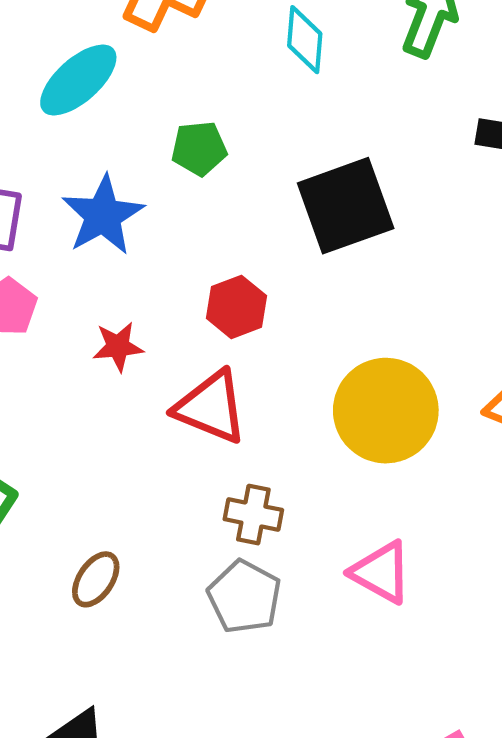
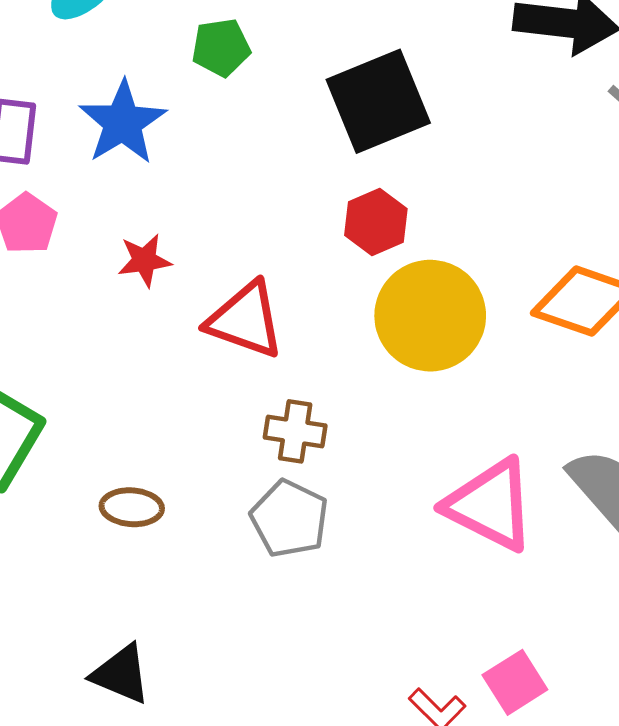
red hexagon: (236, 307) -> (376, 222), moved
pink triangle: (381, 572) -> (490, 505), moved, size x1.4
brown ellipse: (96, 579) -> (132, 507), turned 62

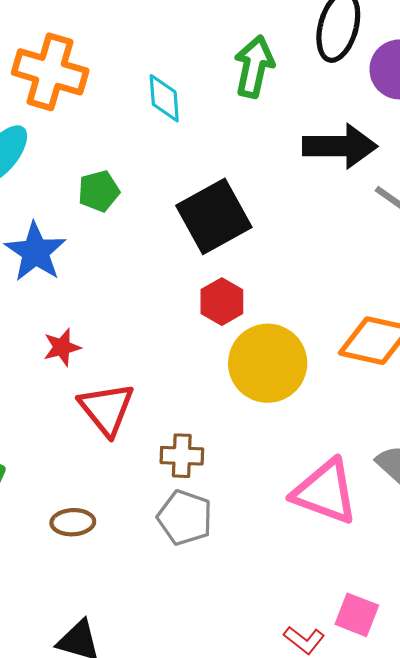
red triangle: (245, 320) -> (107, 409), moved, turned 38
pink square: (515, 682) -> (357, 615), turned -30

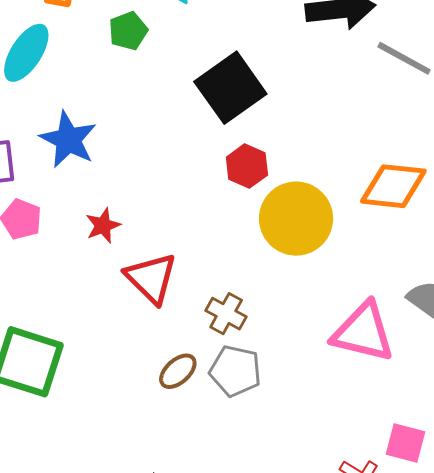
green pentagon: (99, 191) -> (128, 31), moved
brown cross: (182, 456) -> (226, 314), turned 33
brown ellipse: (73, 522) -> (178, 371), moved, turned -33

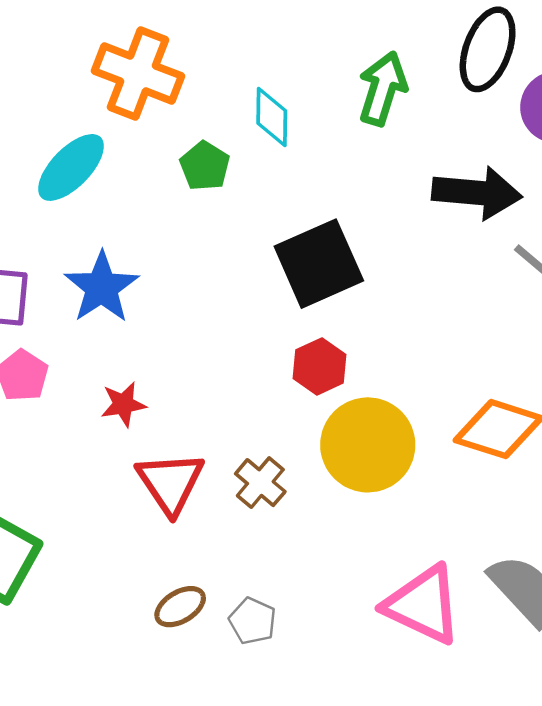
green pentagon: (128, 31) -> (205, 166), turned -30
brown cross: (226, 314) -> (260, 483), moved
gray pentagon: (235, 371) -> (253, 621), size x0.7

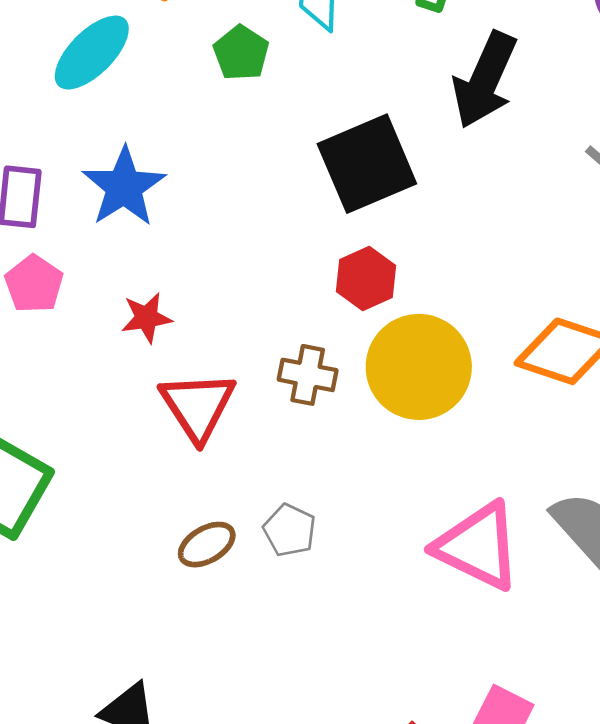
black arrow: (477, 193) -> (485, 80), moved, turned 108
brown cross: (260, 483) -> (308, 375), moved, turned -30
gray pentagon: (253, 621) -> (290, 530), moved

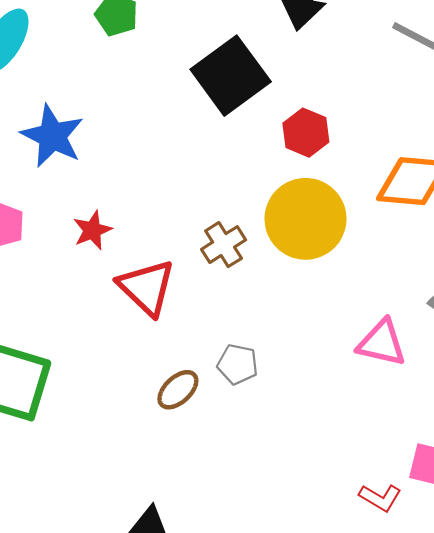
red hexagon: (366, 278) -> (306, 133), moved
brown cross: (308, 375) -> (224, 245), turned -30
pink triangle: (478, 546) -> (382, 343), size x0.7

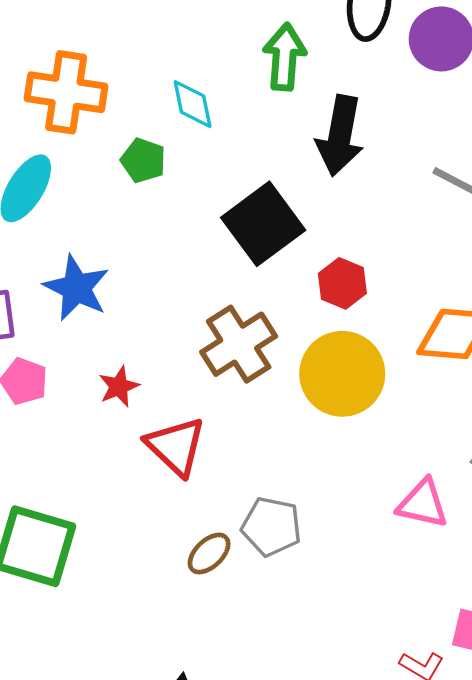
brown cross: (224, 245) -> (239, 344), moved, size x1.6
gray pentagon: (238, 364) -> (272, 527), size x1.4

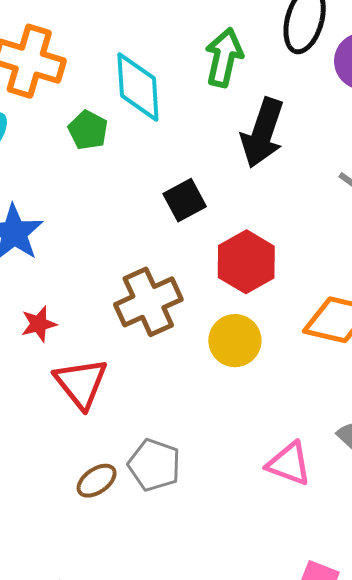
cyan diamond: (193, 104) -> (138, 87), size x1.5
black square: (263, 224) -> (185, 200), size x0.6
red hexagon: (342, 283) -> (246, 262), size x1.4
yellow circle: (342, 374) -> (235, 341), size x0.7

